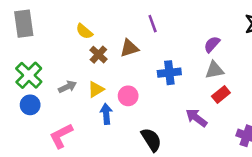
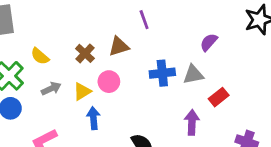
yellow semicircle: (84, 31) -> (40, 56), moved
gray triangle: (214, 70) -> (193, 75), moved
pink circle: (128, 96) -> (109, 82), moved
purple arrow: (196, 118) -> (192, 122), turned 55

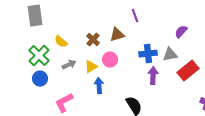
red rectangle: (219, 97) -> (188, 71), size x1.5
purple arrow: (192, 122) -> (153, 76), moved

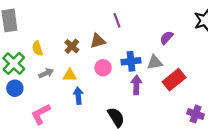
yellow semicircle: (61, 42) -> (37, 48), turned 32
pink circle: (110, 60) -> (103, 68), moved
yellow triangle: (91, 67) -> (70, 75), turned 32

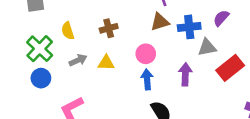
brown triangle: (98, 41) -> (160, 22), moved
brown cross: (72, 46) -> (109, 28), turned 32
blue cross: (131, 61) -> (189, 27), moved
blue arrow: (78, 96) -> (147, 79), moved

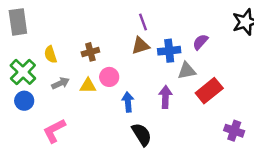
pink circle: (146, 54) -> (109, 77), moved

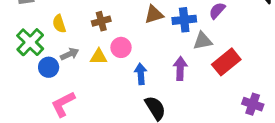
blue circle: (24, 101) -> (49, 67), moved

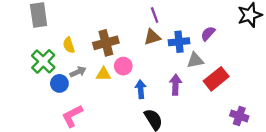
brown cross: (101, 21) -> (106, 43), size x1.5

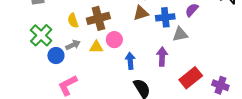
yellow semicircle: (69, 45) -> (73, 21), moved
red rectangle: (216, 79) -> (191, 78), moved

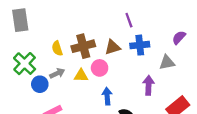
brown triangle: (141, 13) -> (113, 47), moved
blue cross: (165, 17) -> (140, 45), moved
blue arrow: (130, 61) -> (107, 96), moved

